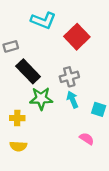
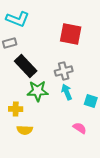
cyan L-shape: (43, 20) -> (18, 19), moved
red square: (77, 37) -> (71, 34), turned -35
yellow semicircle: (18, 146) -> (25, 130), moved

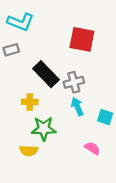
black rectangle: (26, 66) -> (46, 74), moved
green star: (38, 91) -> (44, 129), moved
yellow cross: (16, 109) -> (30, 102), moved

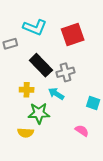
cyan L-shape: (20, 22) -> (35, 27), moved
red square: (82, 39) -> (73, 34), turned -30
cyan arrow: (77, 107) -> (56, 94), moved, turned -35

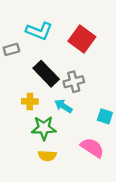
red square: (73, 34) -> (82, 39), turned -35
pink semicircle: (82, 131) -> (92, 148), size x1.5
yellow semicircle: (26, 133) -> (47, 156), moved

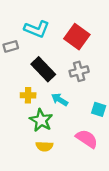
gray cross: (74, 82) -> (79, 71), moved
green star: (44, 128) -> (41, 120), turned 30

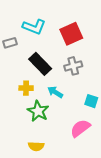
red square: (77, 37) -> (71, 34), turned 30
pink semicircle: (87, 139) -> (80, 128), turned -70
yellow semicircle: (44, 146) -> (36, 146), moved

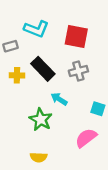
red square: (71, 34) -> (76, 36), turned 35
yellow cross: (26, 88) -> (17, 75), moved

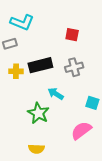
cyan L-shape: (36, 29) -> (22, 22), moved
red square: (76, 36) -> (72, 35), size x0.6
black rectangle: (43, 69) -> (40, 65), turned -60

